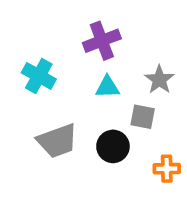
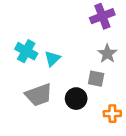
purple cross: (102, 41) -> (102, 16), moved
cyan triangle: (107, 87) -> (52, 59), moved, turned -42

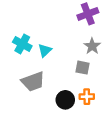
black circle: (76, 99) -> (65, 100), moved
orange cross: (112, 114) -> (87, 97), moved

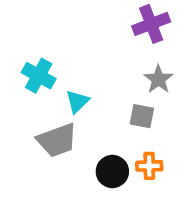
cyan triangle: (45, 50) -> (77, 101), moved

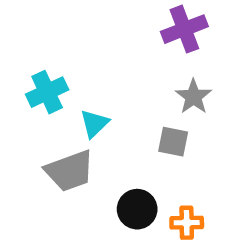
cyan cross: (39, 76) -> (47, 92), turned 36
orange cross: (149, 166) -> (187, 223), moved

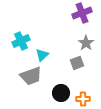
gray square: (173, 142) -> (77, 63), turned -32

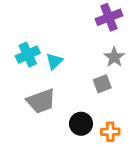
cyan triangle: (42, 55) -> (54, 61), moved

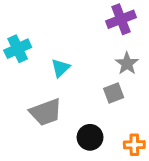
cyan cross: (28, 55) -> (18, 49), moved
orange cross: (110, 132) -> (134, 145), moved

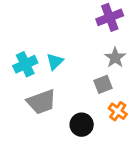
cyan cross: (18, 49) -> (25, 64), moved
orange cross: (134, 145) -> (118, 111), moved, turned 36

